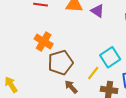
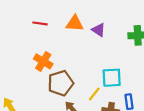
cyan square: (110, 57) -> (112, 78), turned 30

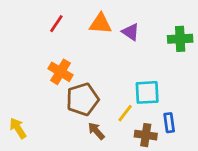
red line: (40, 23) -> (56, 24), turned -64

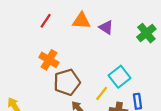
green cross: (180, 39) -> (146, 33), turned -36
cyan square: (147, 92) -> (120, 77), turned -35

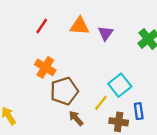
purple triangle: (106, 27) -> (106, 33), turned 32

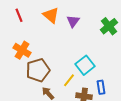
red line: (42, 26) -> (19, 15), turned -56
orange triangle: (80, 26) -> (51, 15), turned 36

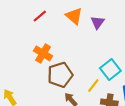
red line: (19, 15) -> (40, 16), turned 72

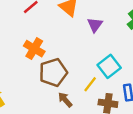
purple triangle: (98, 22) -> (95, 25), moved

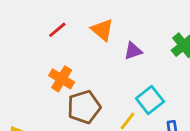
purple triangle: (95, 25) -> (133, 51), turned 35

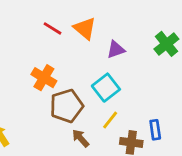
red line: (57, 30) -> (52, 28), moved, turned 72
cyan square: (150, 100) -> (106, 88), moved

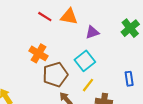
orange triangle: (85, 28) -> (69, 17), turned -30
blue rectangle: (155, 130) -> (129, 79), moved

